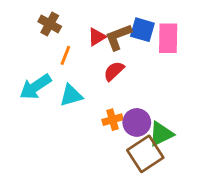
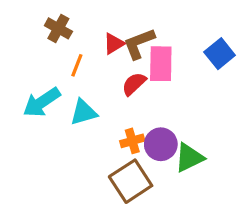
blue square: (142, 30) -> (220, 54), moved, turned 35
pink rectangle: (168, 38) -> (161, 64), moved
brown square: (145, 154) -> (131, 181), moved

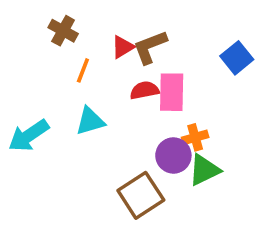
pink rectangle: (161, 64) -> (172, 92), moved
red semicircle: (134, 84) -> (144, 90), turned 32
cyan arrow: (42, 102) -> (29, 136), moved
orange cross: (132, 141) -> (195, 137), moved

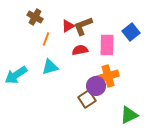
pink rectangle: (172, 92) -> (107, 45), moved
orange cross: (195, 137) -> (108, 76), size x1.5
green triangle: (204, 170) -> (129, 115), moved
brown square: (141, 195) -> (87, 99), moved, size x0.7

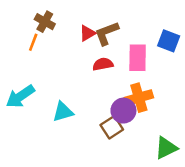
blue square: (131, 32) -> (169, 41), turned -30
orange line: (46, 39) -> (33, 42), moved
cyan triangle: (50, 67) -> (63, 112), moved

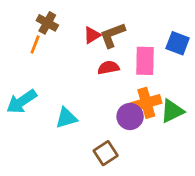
brown square: (112, 127) -> (106, 153), moved
green triangle: (166, 148) -> (172, 111), moved

